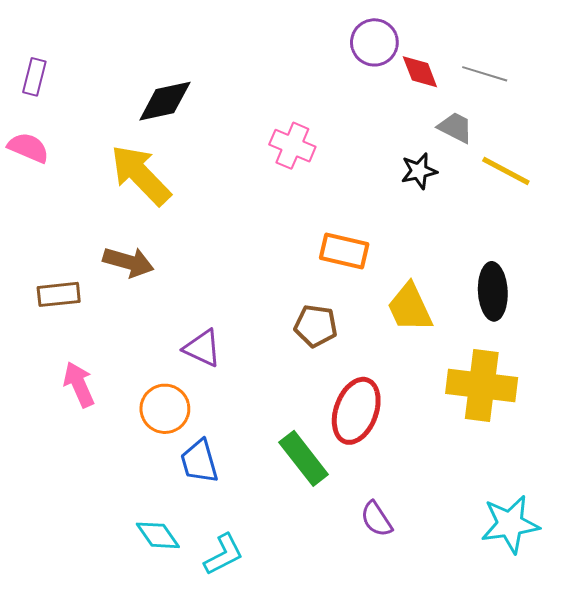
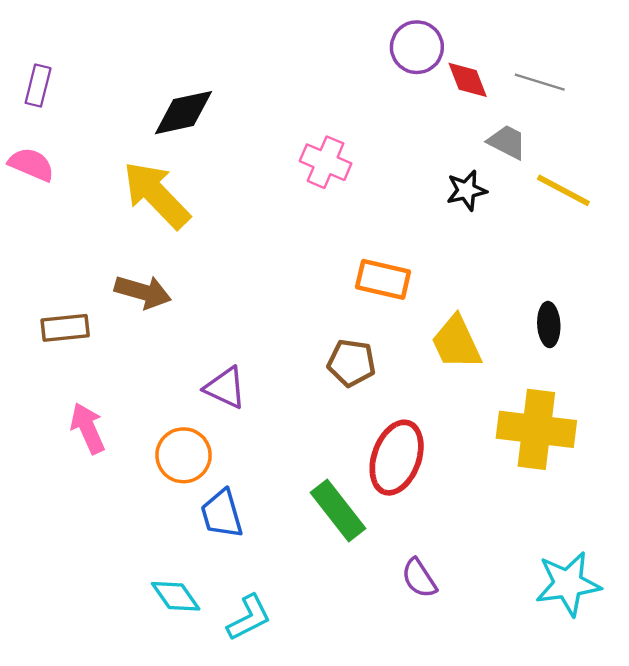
black ellipse: (493, 291) -> (549, 325), size x0.7

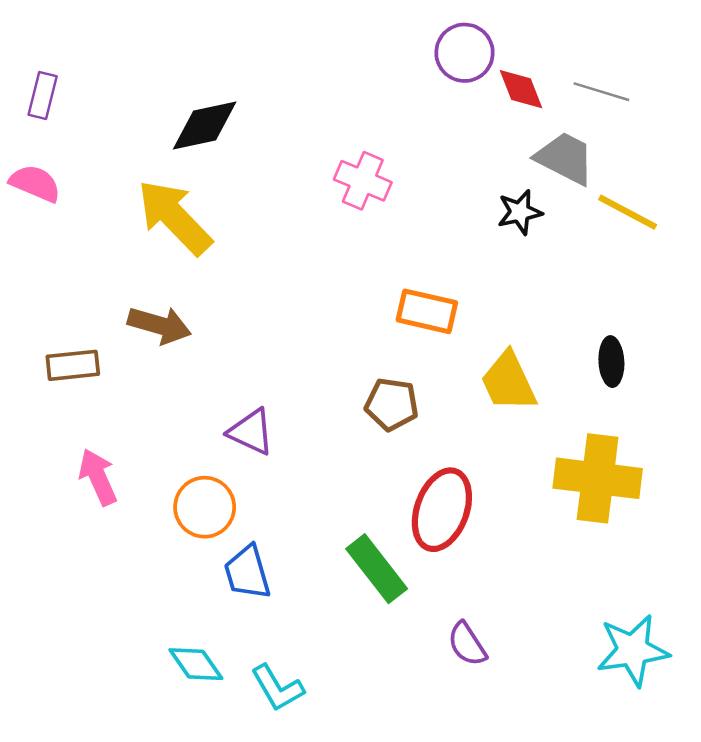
gray trapezoid: (507, 142) -> (565, 158), size x1.4
cyan L-shape: (249, 618) -> (277, 688), turned 87

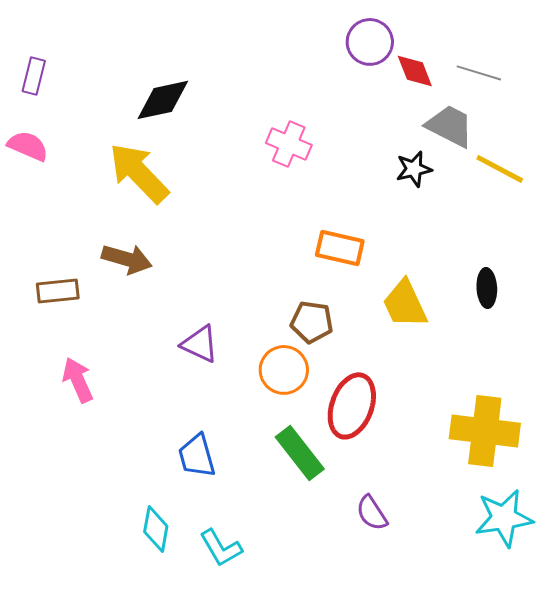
yellow cross: (598, 478) -> (485, 431), moved
orange circle: (205, 507) -> (284, 370), moved
cyan diamond: (196, 664) -> (156, 529), turned 45

